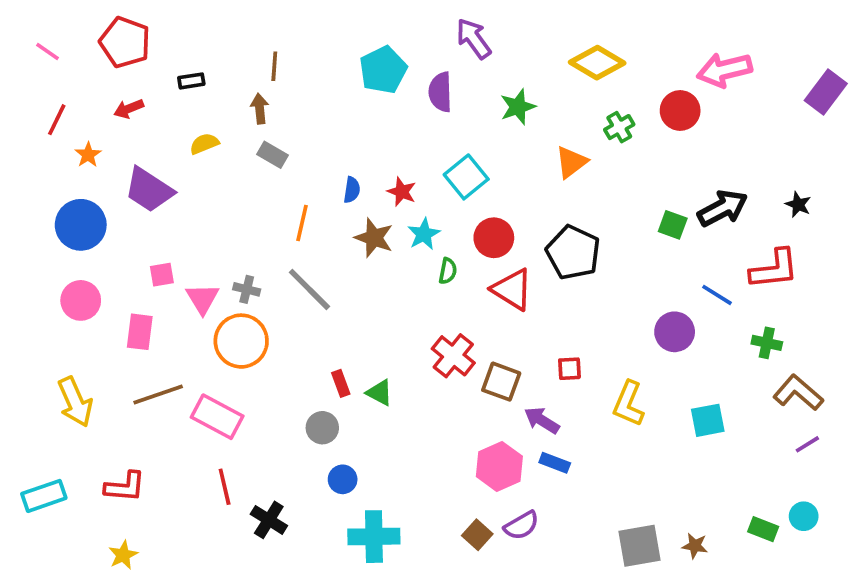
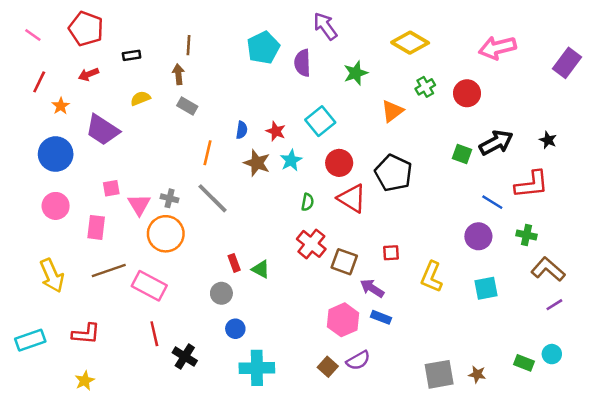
red circle: (680, 110) -> (467, 93), moved
green semicircle: (448, 271) -> (308, 202), moved
purple circle: (675, 332) -> (478, 236), moved

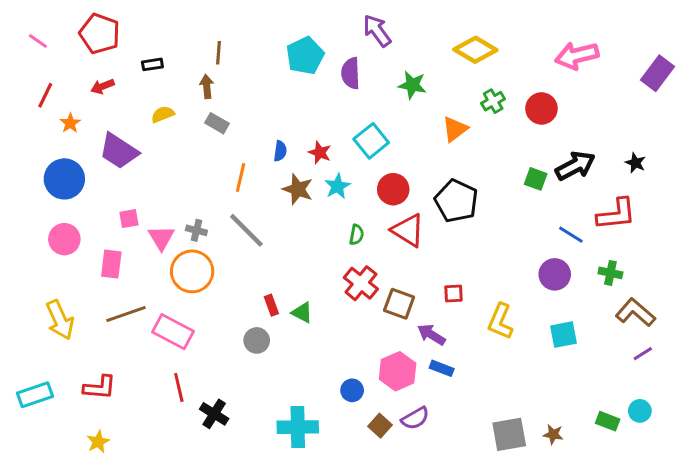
green star: (356, 73) -> (412, 85), turned 30
blue circle: (235, 329) -> (352, 390), moved

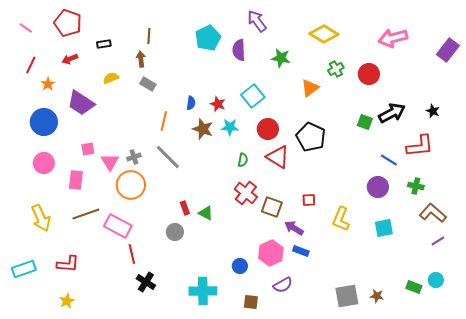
cyan star: (337, 186) -> (230, 127), turned 30
gray cross: (196, 230) -> (134, 157), turned -32
red line: (179, 387) -> (132, 254), moved
brown square: (380, 426) -> (251, 302), moved, turned -35

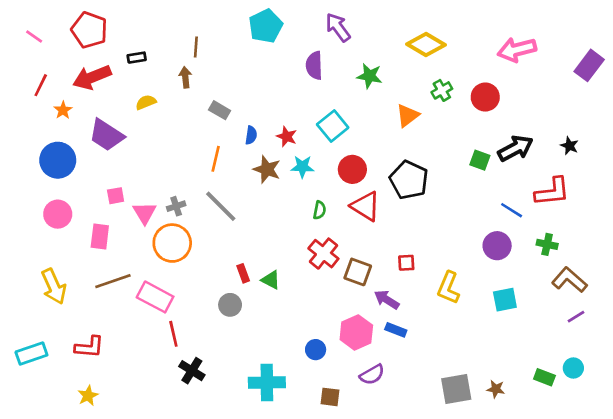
cyan pentagon: (208, 38) -> (266, 26), moved
red arrow: (70, 59) -> (92, 77), size x1.8
gray rectangle: (148, 84) -> (220, 110), moved

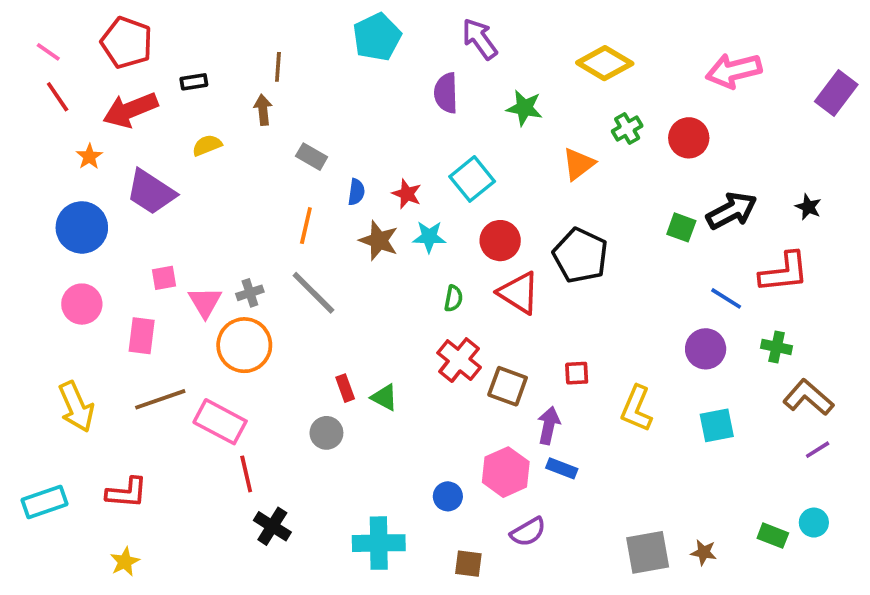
red line: (41, 85) -> (58, 97), moved, turned -60
purple arrow: (387, 300) -> (549, 425), turned 70

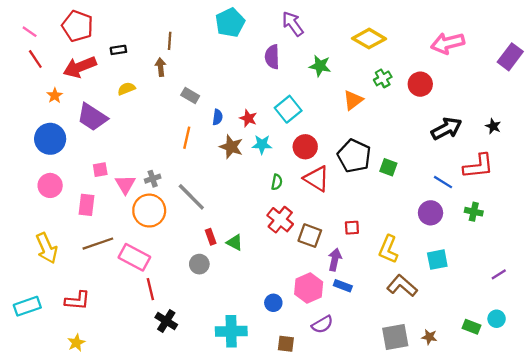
green square: (681, 227) -> (388, 167), moved
gray line: (313, 293) -> (191, 197), moved
brown L-shape: (808, 397) -> (402, 286), moved

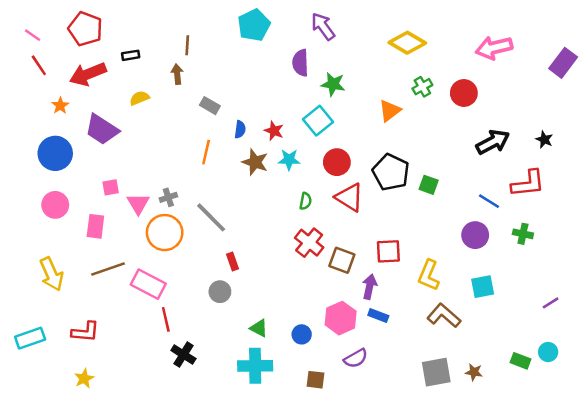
green star: (320, 66) -> (333, 84), moved
red square: (352, 228) -> (388, 251), size x1.5
green triangle: (235, 242) -> (259, 328), moved

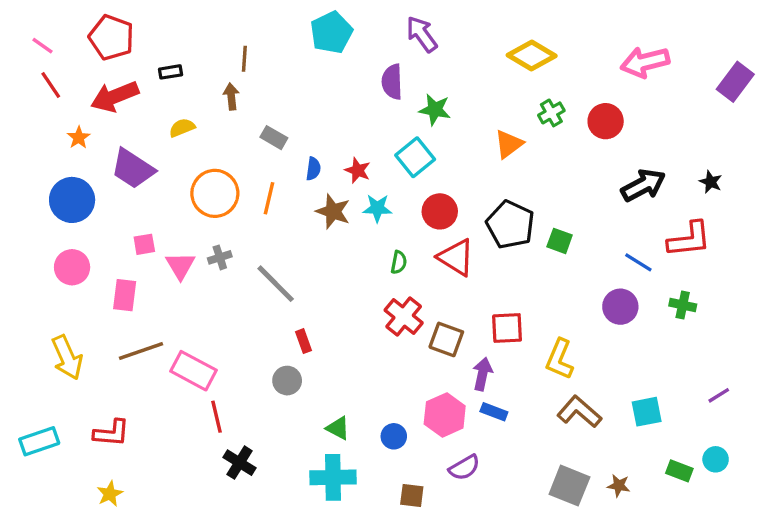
orange circle: (165, 233) -> (215, 193), moved
cyan square: (483, 287) -> (647, 412), moved
gray square: (436, 372) -> (569, 486), turned 32

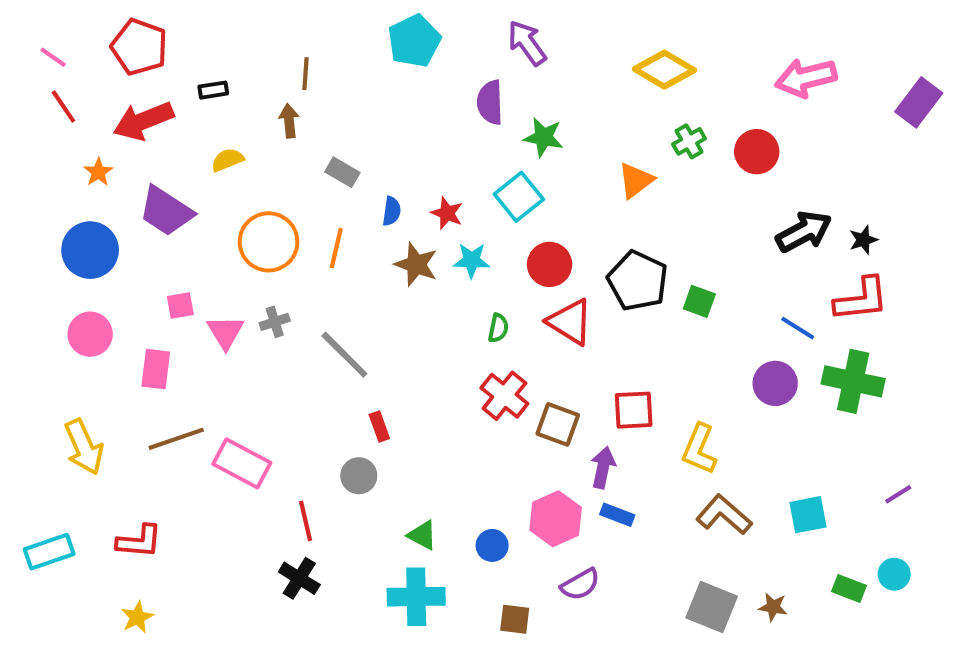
black star: (711, 182) -> (863, 240), moved, turned 30
green cross: (683, 305) -> (853, 381), size x1.8
red line: (217, 417) -> (305, 521), moved

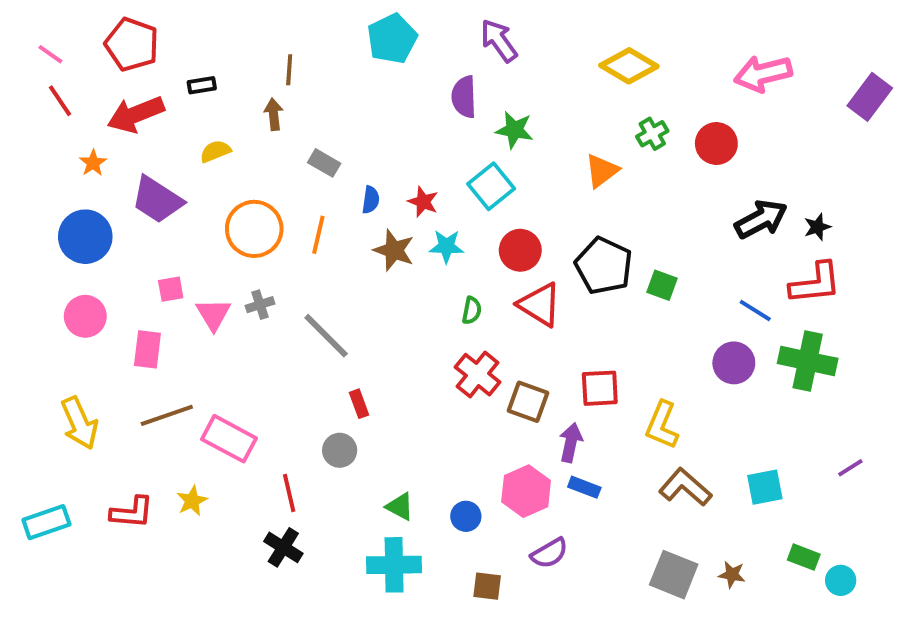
cyan circle: (894, 574) -> (841, 580), moved
yellow star: (137, 617) -> (192, 501), moved

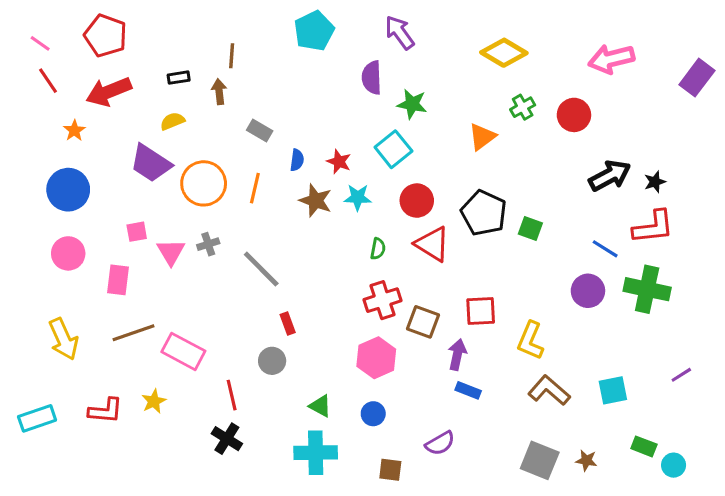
black rectangle: (202, 85) -> (179, 78), moved
purple trapezoid: (157, 200) -> (151, 163), moved
red cross: (478, 375) -> (383, 300), turned 33
pink hexagon: (526, 491) -> (376, 358), moved

